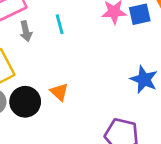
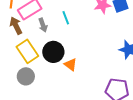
black circle: (25, 102) -> (53, 52), moved

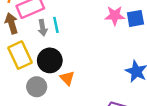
cyan line: (66, 18) -> (56, 25), moved
gray circle: (26, 76) -> (37, 87), moved

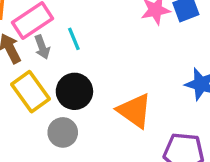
gray arrow: (43, 28) -> (42, 47), moved
orange triangle: (67, 78) -> (135, 111), moved, size x1.6

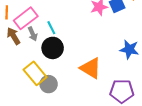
black circle: (74, 91) -> (53, 48), moved
yellow rectangle: (30, 92) -> (35, 73), moved

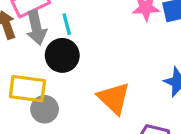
gray arrow: (33, 34) -> (36, 28), size x1.5
yellow rectangle: (35, 73) -> (27, 89), turned -55

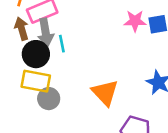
cyan line: (67, 24) -> (62, 44), moved
black circle: (62, 55) -> (36, 54), moved

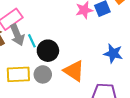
black circle: (36, 54) -> (48, 51), moved
gray circle: (49, 99) -> (43, 74), moved

